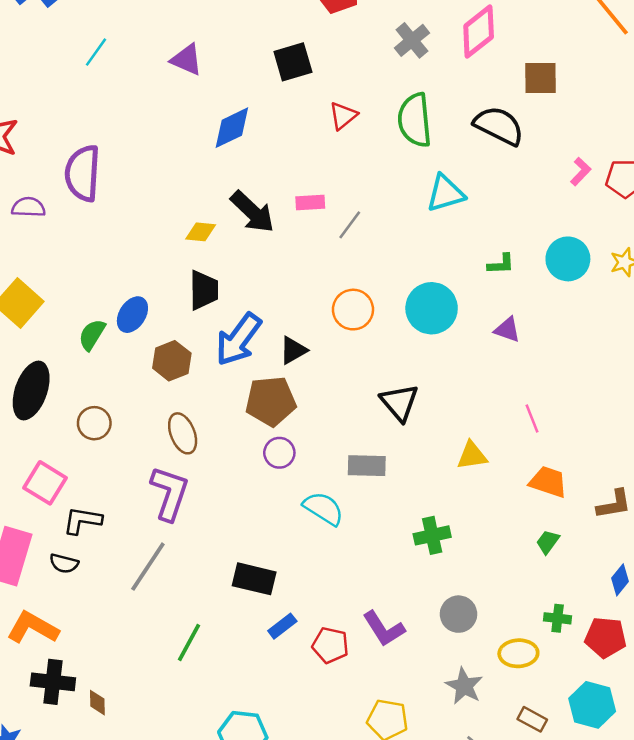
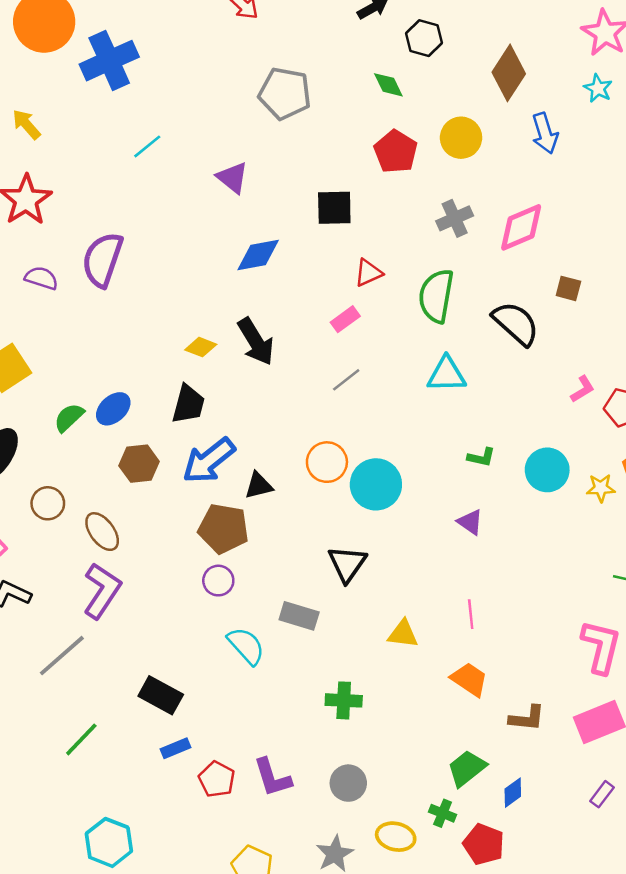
brown square: (540, 78) -> (568, 288), size x0.7
pink rectangle: (310, 203) -> (345, 319), moved, turned -48
cyan circle: (432, 308) -> (376, 484), moved
brown ellipse: (183, 433) -> (102, 532), moved, turned -30
green trapezoid: (548, 542) -> (467, 768), moved, size x1.6

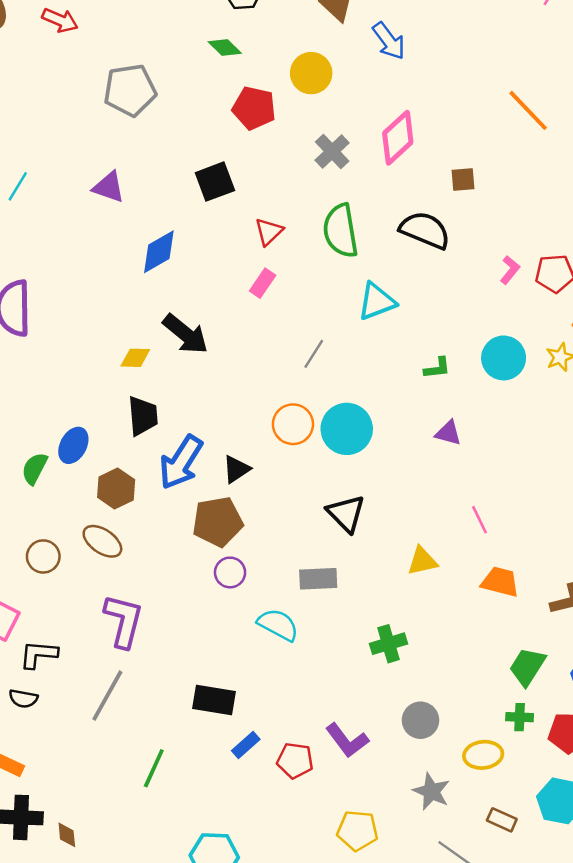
gray line: (346, 380) -> (314, 354), moved
brown ellipse: (102, 532) -> (102, 541), moved

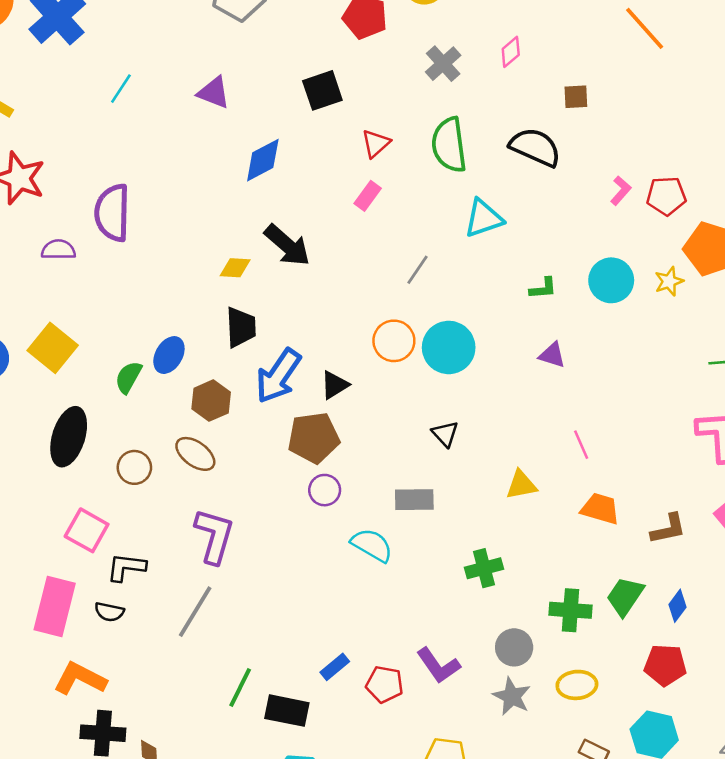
pink diamond: (398, 138) -> (511, 52), size x0.6
black triangle: (346, 514) -> (445, 434), size x0.7
black rectangle: (214, 700) -> (287, 711), moved
green cross: (520, 717) -> (571, 610), moved, size x1.5
gray star: (431, 791) -> (512, 696), moved

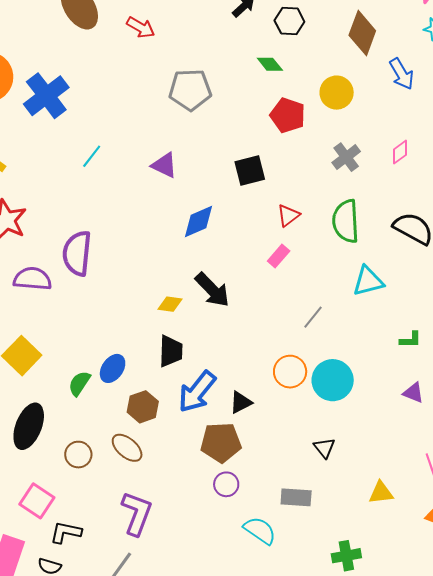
purple semicircle: (58, 250) -> (32, 279), size x1.4

